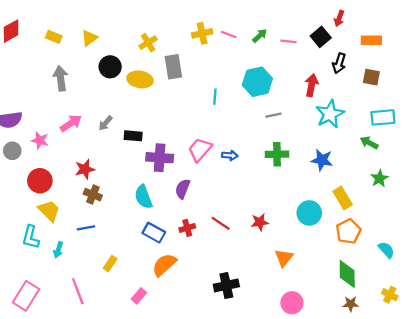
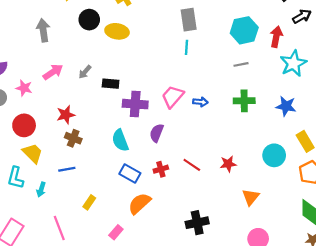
black arrow: (339, 63) -> (302, 16), turned -138
gray rectangle: (173, 67) -> (189, 20), moved
cyan hexagon: (257, 82) -> (244, 30), moved

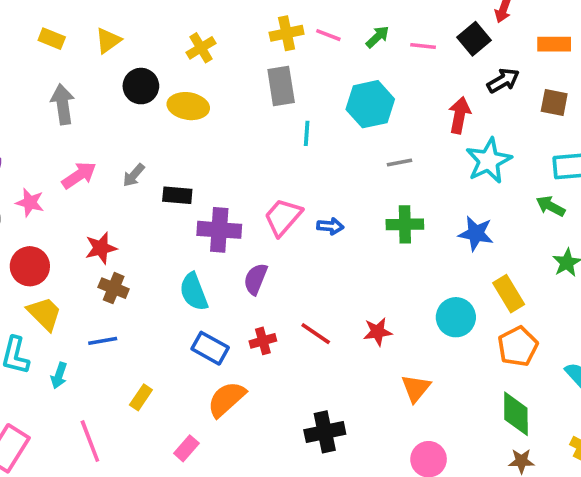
gray rectangle: (189, 20) -> (281, 86), moved
cyan hexagon: (244, 30) -> (370, 104), moved

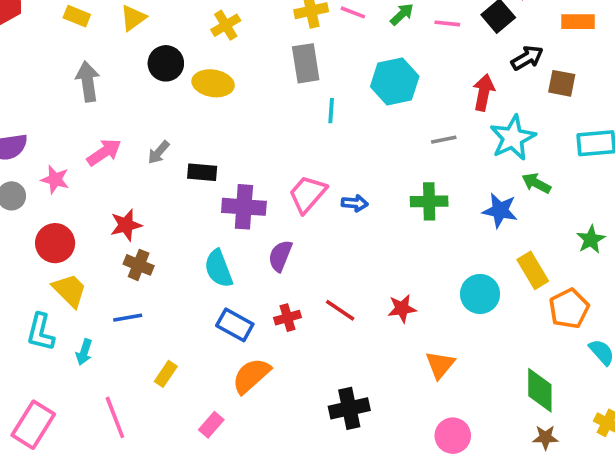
brown square: (554, 102) -> (562, 83), moved
gray line: (399, 162) -> (444, 140), moved
green arrow: (551, 206) -> (536, 183), moved
orange pentagon: (518, 346) -> (569, 309), moved

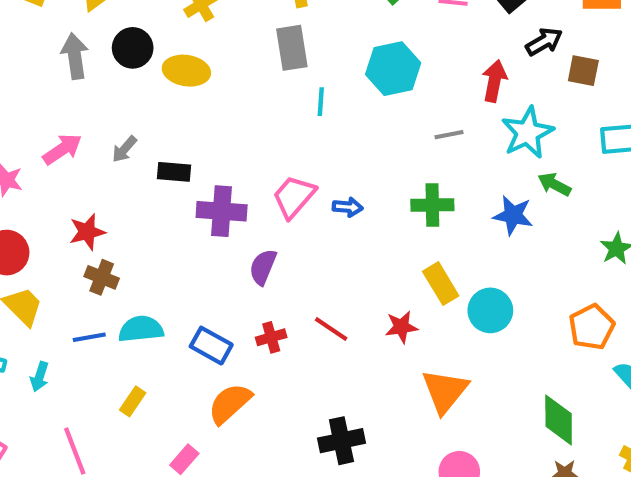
gray arrow: (88, 82) -> (75, 56), moved
cyan semicircle: (218, 269) -> (141, 329), moved, turned 105
yellow rectangle: (533, 270) -> (441, 284), moved
orange triangle: (440, 365) -> (445, 391), size x1.4

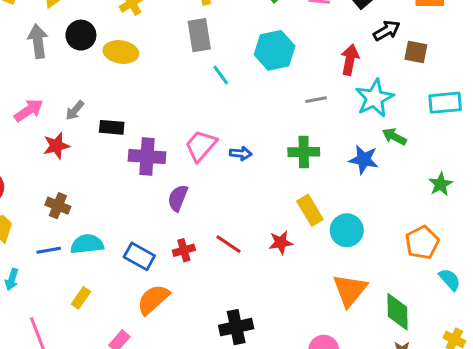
cyan line: (321, 102) -> (221, 75), turned -40
red star: (87, 232) -> (56, 146), moved
orange triangle: (445, 391) -> (350, 290), moved

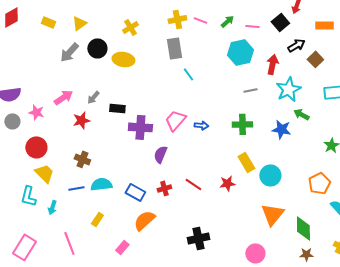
gray arrow: (38, 41) -> (69, 52), turned -130
cyan hexagon: (275, 50) -> (240, 52), moved
brown square: (416, 52) -> (315, 59), turned 35

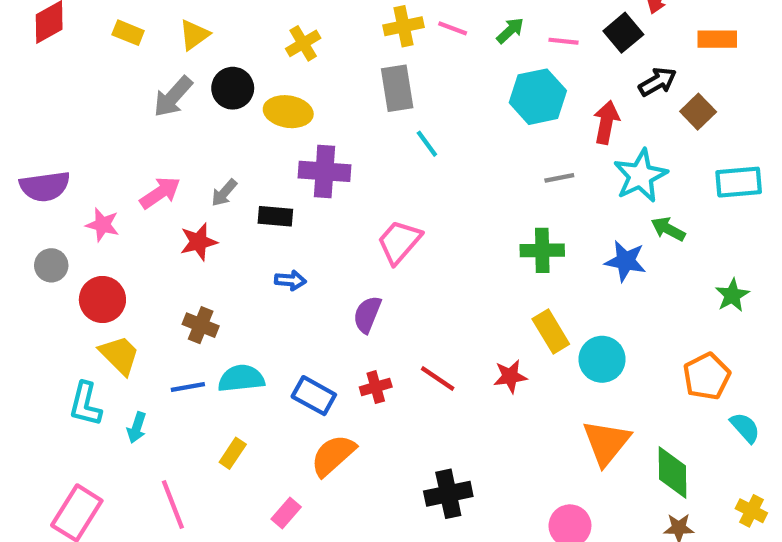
gray circle: (12, 121) -> (51, 265), moved
blue arrow: (201, 125) -> (290, 280), moved
purple cross: (140, 127) -> (324, 171), moved

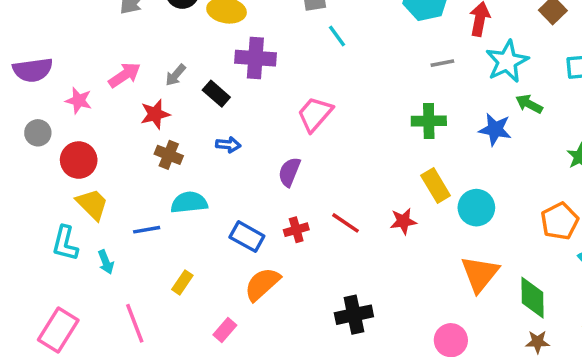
black rectangle: (275, 216) -> (216, 94), turned 36
brown cross: (201, 325) -> (169, 155), moved
cyan semicircle: (241, 378) -> (189, 203), moved
cyan arrow: (137, 428) -> (106, 262), turned -40

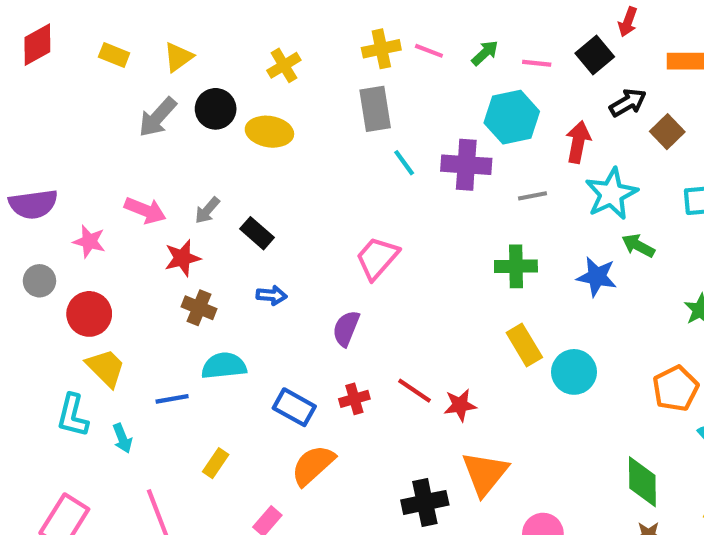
purple cross: (255, 58) -> (466, 165), moved
pink arrow: (125, 75) -> (145, 210), turned 56
red star: (403, 221) -> (460, 405), moved
orange triangle: (480, 274) -> (485, 473), moved

